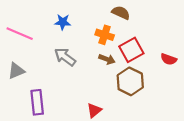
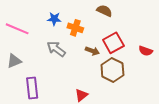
orange cross: (105, 35) -> (75, 28), moved

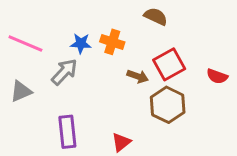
blue star: (54, 19) -> (81, 43), moved
gray arrow: (56, 49) -> (64, 72), moved, turned 96
purple rectangle: (32, 88) -> (67, 132), moved

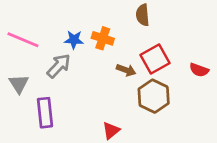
brown semicircle: (156, 16) -> (143, 15), turned -120
gray triangle: (21, 91) -> (19, 84), turned -40
purple rectangle: (67, 132) -> (45, 113), moved

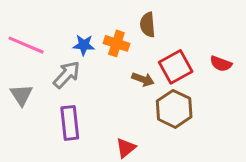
brown semicircle: (143, 15) -> (148, 25), moved
red semicircle: (199, 70) -> (221, 64), moved
purple rectangle: (45, 113) -> (70, 123), moved

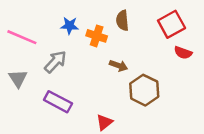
blue star: (84, 45) -> (70, 26), moved
red square: (176, 67) -> (171, 24), moved
purple rectangle: (70, 123) -> (58, 102), turned -56

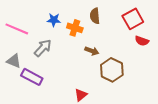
gray triangle: (18, 78) -> (14, 61), turned -35
purple rectangle: (58, 102) -> (32, 77), moved

